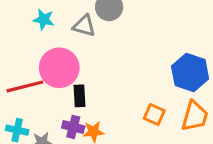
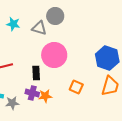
pink circle: (59, 68) -> (54, 55), moved
orange square: (154, 115) -> (76, 87), moved

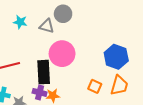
black rectangle: (36, 73) -> (44, 72), size x1.6
orange square: (76, 87) -> (95, 86), moved

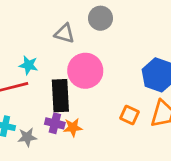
gray circle: (63, 14) -> (100, 18), moved
cyan star: (20, 22) -> (29, 65), moved

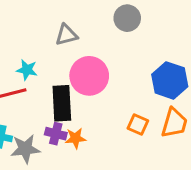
gray circle: (100, 18) -> (127, 18), moved
gray triangle: (65, 33) -> (66, 35), turned -30
gray star: (27, 137) -> (25, 149), size x1.4

